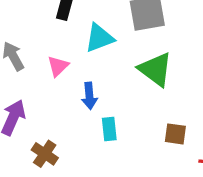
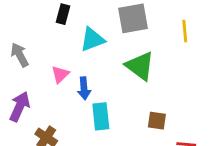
pink triangle: (58, 66) -> (60, 74), moved
cyan rectangle: (109, 129) -> (101, 116), size x1.4

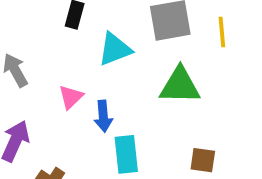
yellow line: (185, 31) -> (222, 32), moved
green triangle: (140, 66) -> (180, 86), turned -36

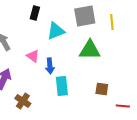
pink triangle: (71, 97) -> (33, 56), turned -40

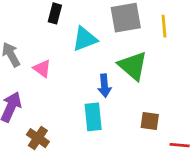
green triangle: (90, 50) -> (133, 66), turned 40
pink triangle: (33, 56) -> (42, 69), moved
blue arrow: (50, 66) -> (104, 86), moved

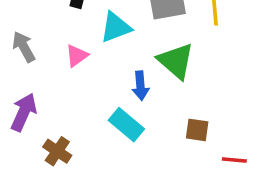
pink triangle: (42, 69) -> (77, 56), moved, turned 48
cyan rectangle: (93, 117) -> (126, 125), turned -44

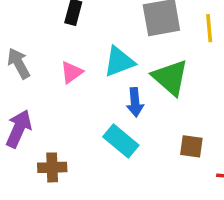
cyan triangle: (116, 27) -> (119, 62), moved
brown cross: (57, 151) -> (52, 167), turned -36

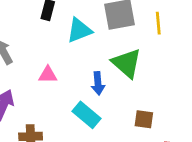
cyan triangle: (119, 62) -> (79, 30), moved
pink triangle: (72, 72) -> (48, 75), moved, turned 36

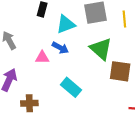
blue arrow: (98, 83) -> (60, 48), moved, turned -56
brown square: (144, 119) -> (120, 71), moved, size x1.5

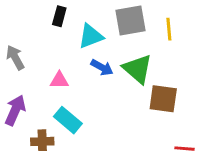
blue arrow: (60, 48) -> (102, 67), moved
cyan rectangle: (71, 87) -> (68, 120), moved

